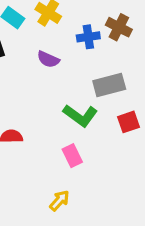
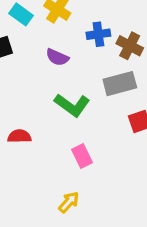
brown cross: (119, 27) -> (130, 46), moved
green L-shape: (80, 116) -> (72, 105), moved

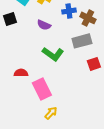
pink rectangle: (82, 156) -> (42, 89), moved, size x1.5

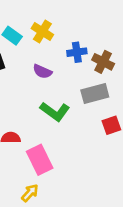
yellow arrow: (51, 113) -> (30, 193), moved

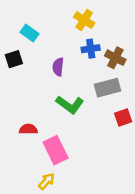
yellow cross: (42, 31) -> (84, 20), moved
purple semicircle: (42, 71) -> (58, 67), turned 72

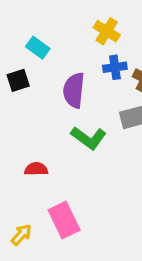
purple semicircle: (58, 67) -> (74, 90), size x1.5
pink rectangle: (56, 150) -> (64, 220), moved
yellow arrow: (46, 181) -> (21, 235), moved

